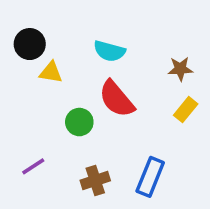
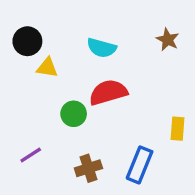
brown star: (180, 69) -> (168, 40), moved, turned 30
red semicircle: (117, 99) -> (108, 92), turned 114
yellow rectangle: (186, 110) -> (177, 129), moved, turned -35

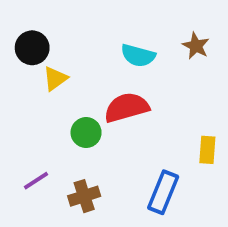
cyan semicircle: (102, 48) -> (138, 55), moved
yellow triangle: (47, 68) -> (55, 79), turned -45
brown cross: (88, 168) -> (84, 196), moved

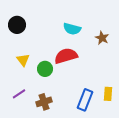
brown star: (196, 46) -> (102, 38), moved
yellow triangle: (55, 79) -> (23, 60), moved, turned -32
yellow rectangle: (207, 150) -> (108, 94), moved

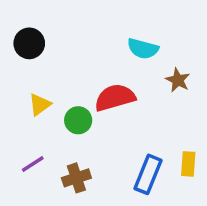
cyan semicircle: (72, 29) -> (143, 49), moved
brown star: (102, 38) -> (178, 80), moved
yellow triangle: (23, 60) -> (40, 105), turned 32

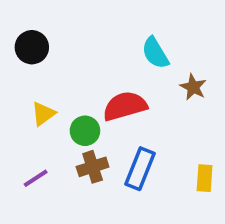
cyan semicircle: (143, 49) -> (155, 53), turned 44
blue rectangle: (148, 174) -> (140, 169), moved
brown cross: (76, 178) -> (93, 167), moved

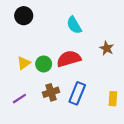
black circle: (32, 47) -> (24, 16), moved
cyan semicircle: (155, 53) -> (74, 25), moved
green circle: (85, 131) -> (44, 64), moved

